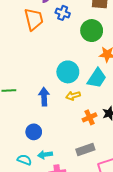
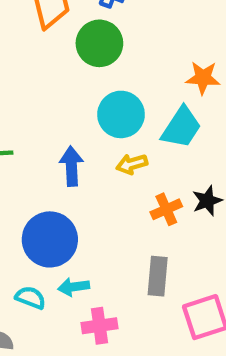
green circle: (92, 31) -> (99, 43), moved
blue circle: (34, 132) -> (50, 239), size x1.6
gray rectangle: (85, 149) -> (158, 276), turned -66

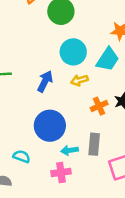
blue arrow: (71, 166) -> (45, 81), turned 30
blue circle: (50, 239) -> (50, 126), moved
cyan arrow: (74, 287) -> (70, 150), moved

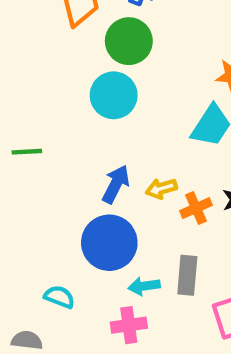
cyan circle: (73, 52) -> (114, 95), moved
yellow arrow: (79, 80) -> (161, 189), moved
blue arrow: (45, 81) -> (116, 184), moved

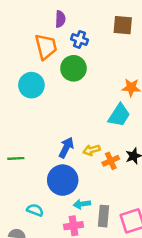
cyan circle: (114, 95) -> (31, 85), moved
green line: (27, 152) -> (16, 158), moved
gray rectangle: (187, 275) -> (104, 216), moved

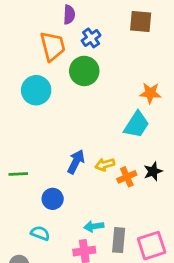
blue cross: (79, 39) -> (91, 38), turned 35
blue circle: (63, 180) -> (53, 199), moved, size x0.6

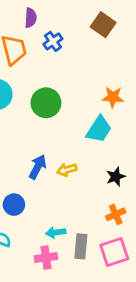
brown square: (141, 21) -> (103, 25), turned 30
green circle: (84, 71) -> (46, 103), moved
orange cross: (127, 177) -> (116, 214), moved

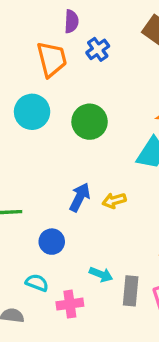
cyan arrow: (56, 232) -> (101, 274), turned -150
pink cross: (46, 258) -> (70, 304), moved

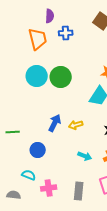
blue cross: (98, 49) -> (66, 33), turned 32
cyan circle: (32, 112) -> (37, 76), moved
cyan arrow: (101, 274) -> (85, 156), moved
gray rectangle: (131, 291) -> (79, 191), moved

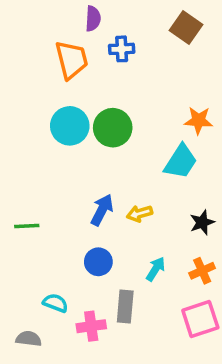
blue circle: (38, 150) -> (98, 262), moved
cyan arrow: (85, 156) -> (156, 269), turned -80
gray rectangle: (79, 191) -> (125, 306), moved

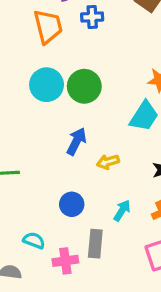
blue arrow: (102, 210) -> (76, 141), moved

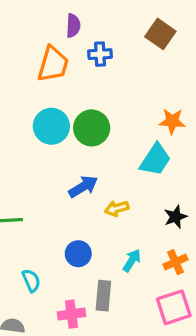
orange trapezoid: (48, 26) -> (53, 64), turned 30
blue arrow: (76, 141) -> (83, 187), turned 32
cyan semicircle: (34, 240) -> (31, 281), moved, turned 45

